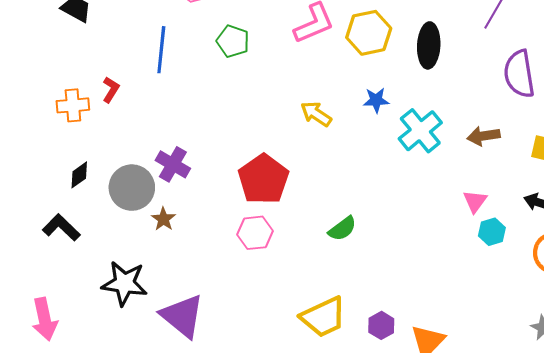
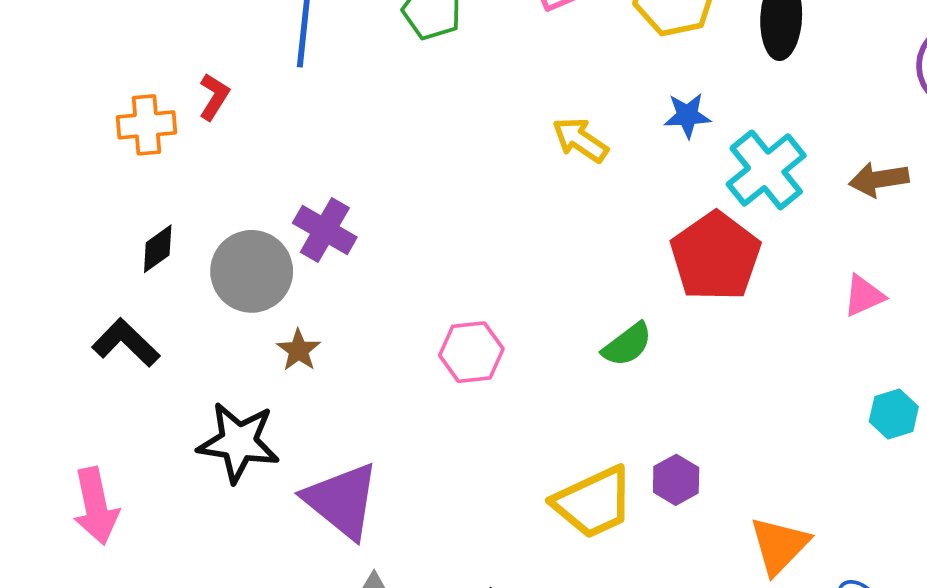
red pentagon: (263, 179) -> (715, 256), moved
pink triangle: (475, 201) -> (864, 296), turned 30
brown star: (163, 219) -> (299, 350), moved
cyan hexagon: (492, 232) -> (894, 414), moved
purple hexagon: (381, 325) -> (676, 480), moved

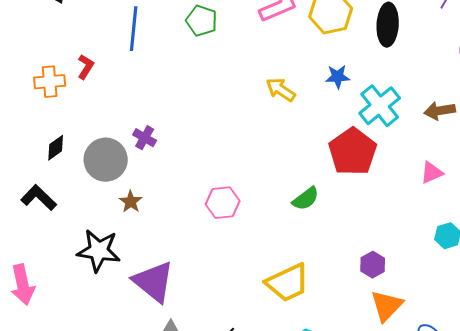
purple cross: (325, 230) -> (145, 138), size x0.7
purple hexagon: (676, 480) -> (373, 265), moved

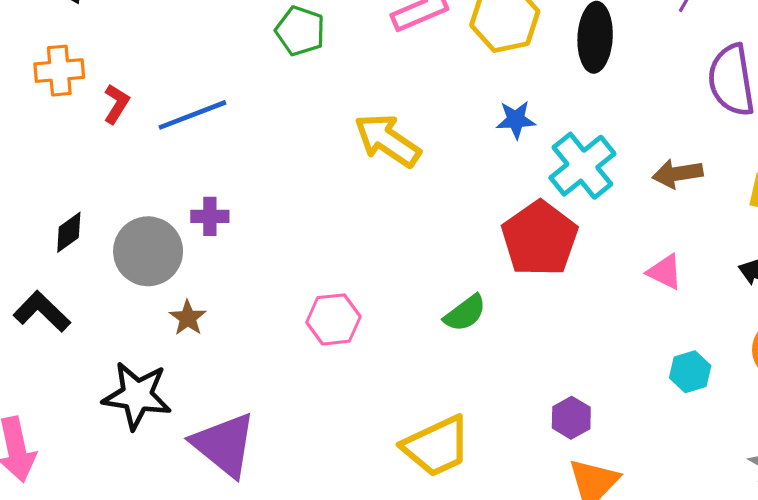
blue line: (134, 29) -> (192, 115), moved, turned 63
orange cross: (50, 82) -> (59, 71), moved
yellow arrow: (281, 90) -> (387, 140), moved, size x1.4
purple cross: (145, 138) -> (210, 216), turned -30
pink triangle: (432, 173) -> (665, 272), turned 50

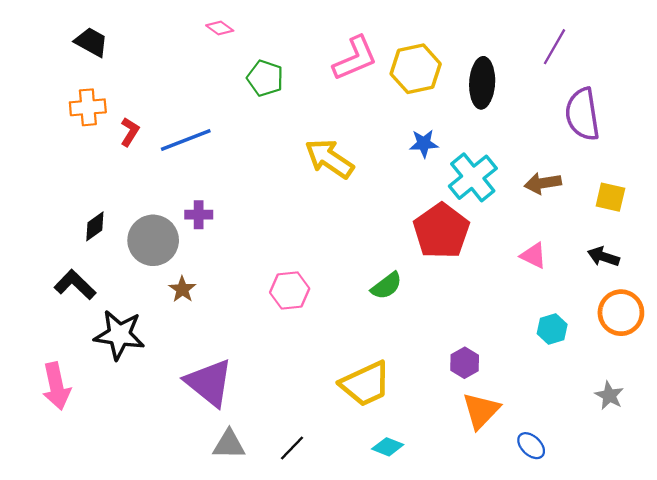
black star: (137, 396) -> (119, 335), moved

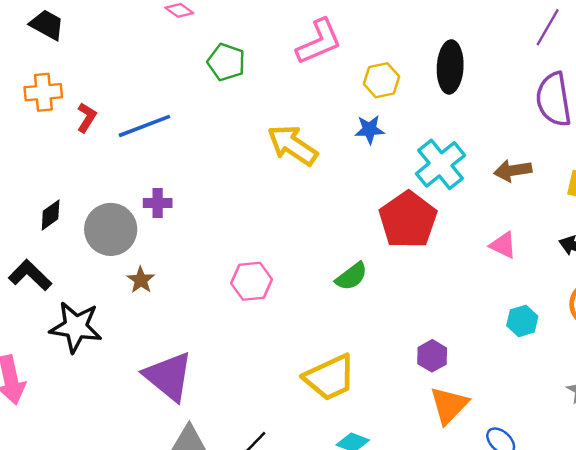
purple line: (554, 47) -> (548, 27), moved
yellow hexagon: (416, 69) -> (382, 80), moved, size x0.7
blue star: (424, 143) -> (369, 130), moved

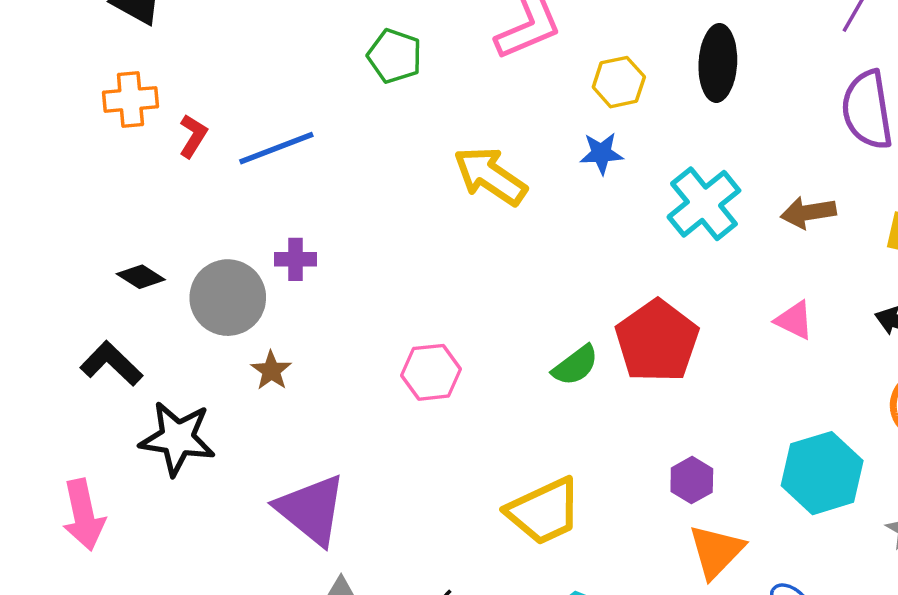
black diamond: (51, 215) -> (141, 277), turned 68
red pentagon: (408, 220) -> (657, 341), moved
cyan hexagon: (522, 321) -> (822, 473), moved, size x1.8

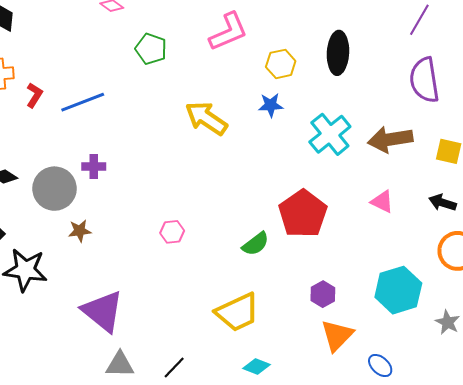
brown arrow: (808, 212) -> (390, 139), size x1.4
green semicircle: (575, 365) -> (256, 244), moved
brown star: (271, 371) -> (80, 231), turned 30
pink hexagon: (431, 372) -> (172, 232), size x0.7

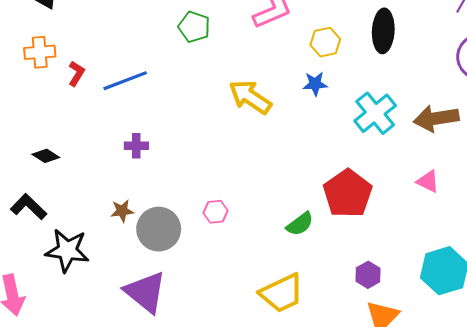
gray circle: (55, 189) -> (159, 229), moved

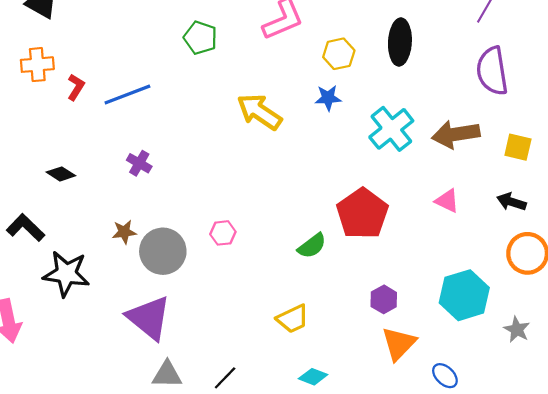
purple cross: (136, 146) -> (139, 163), turned 30
black diamond: (46, 156) -> (61, 174), moved
yellow trapezoid: (282, 293) -> (293, 319), size x0.7

